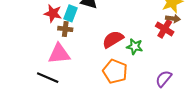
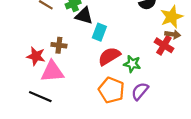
red star: (53, 13) -> (36, 56), moved
cyan rectangle: (70, 13) -> (99, 32), moved
purple semicircle: (164, 79) -> (140, 91), moved

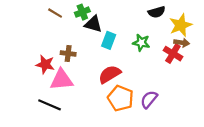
red semicircle: (109, 56) -> (110, 74), moved
green star: (132, 64) -> (141, 43), moved

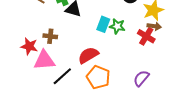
cyan rectangle: (109, 40) -> (103, 24), moved
purple semicircle: (149, 99) -> (141, 78), moved
black line: (50, 105) -> (62, 76), moved, turned -65

